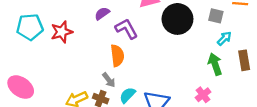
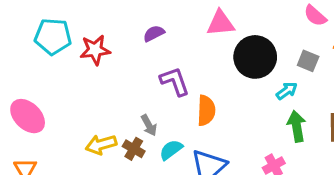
purple L-shape: (126, 29) -> (175, 81), moved
cyan arrow: (224, 38) -> (287, 91), moved
orange semicircle: (117, 56) -> (206, 110), moved

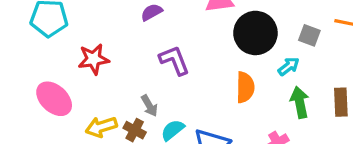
red star: (95, 50) -> (94, 59), moved
orange semicircle: (206, 110) -> (245, 87), moved
pink ellipse: (28, 116) -> (54, 99), moved

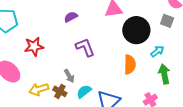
gray square: (309, 35) -> (167, 21), moved

